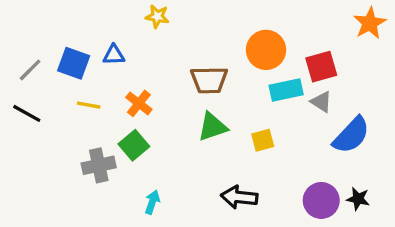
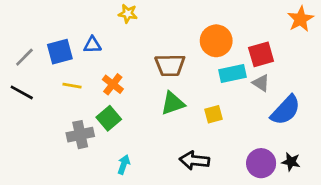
blue square: (74, 63) -> (60, 52), turned -35

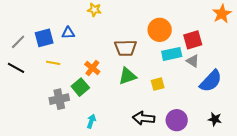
orange cross: (113, 84) -> (92, 68), moved
purple circle: (261, 163) -> (177, 120), moved

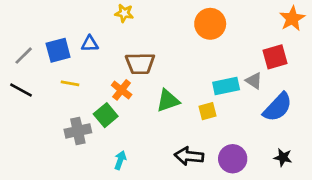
orange circle: (160, 30) -> (210, 24), moved
red square: (193, 40) -> (275, 57), moved
brown trapezoid: (125, 48) -> (140, 64), moved
cyan rectangle: (172, 54) -> (226, 86), moved

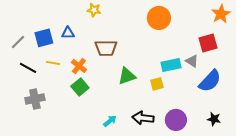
black line: (21, 90) -> (28, 68), moved
orange cross: (122, 90) -> (79, 66), moved
gray cross: (78, 131) -> (35, 99), moved
cyan arrow: (120, 160) -> (110, 121), moved, turned 32

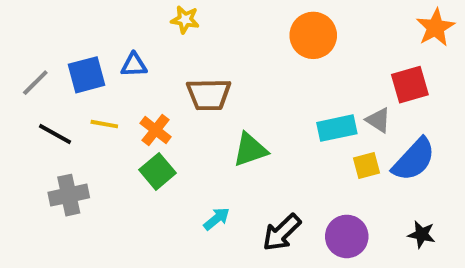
yellow square: (157, 84) -> (366, 165), moved
black arrow: (143, 118) -> (282, 233), turned -50
cyan arrow: (110, 121) -> (217, 219), moved

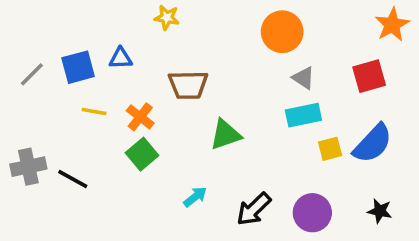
gray triangle: (378, 120) -> (303, 78), moved
black line: (55, 134) -> (73, 179), moved
gray cross: (69, 195) -> (28, 167), moved

